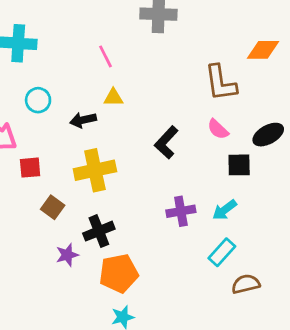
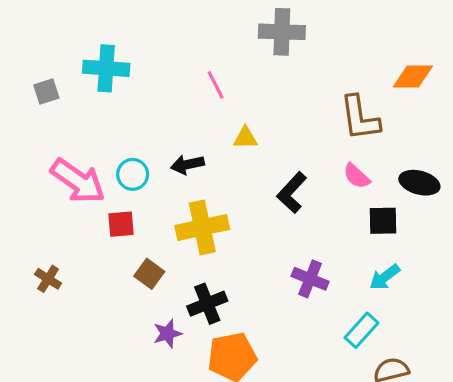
yellow triangle: (113, 97) -> (245, 138), moved
cyan circle: (38, 100) -> (133, 174), moved
black ellipse: (268, 135) -> (419, 183), turned 44
cyan arrow: (225, 210) -> (385, 277), moved
purple cross: (181, 211) -> (310, 279), turned 32

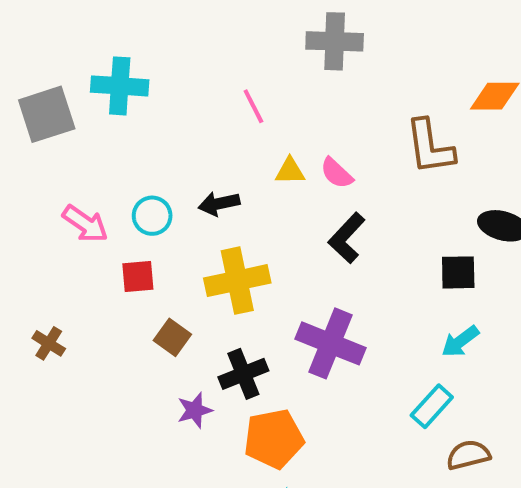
gray square: (46, 91) -> (47, 114), size x1.8
pink semicircle: (356, 176) -> (337, 173), moved
pink arrow: (78, 181) -> (85, 224), size x0.7
purple cross: (310, 279) -> (331, 343), moved, size x1.5

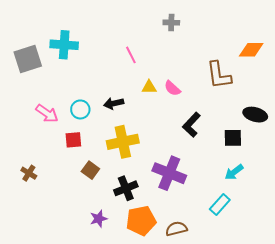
gray cross: (335, 41) -> (171, 23), size x0.6
black L-shape: (347, 238) -> (192, 125), moved
purple star: (195, 410) -> (99, 219), moved
brown semicircle: (468, 455) -> (176, 229), moved

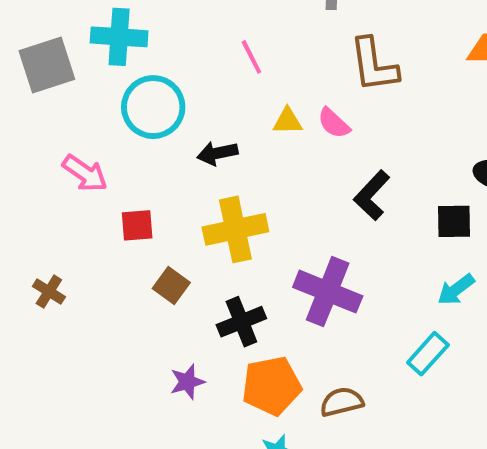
brown L-shape: (219, 75) -> (374, 65), moved
cyan circle: (80, 109) -> (153, 107), moved, size x1.6

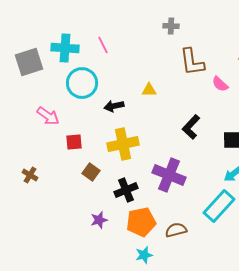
pink line: (251, 57) -> (103, 45), moved
pink semicircle: (334, 123) -> (220, 84), moved
cyan rectangle: (428, 354) -> (219, 206), size x1.5

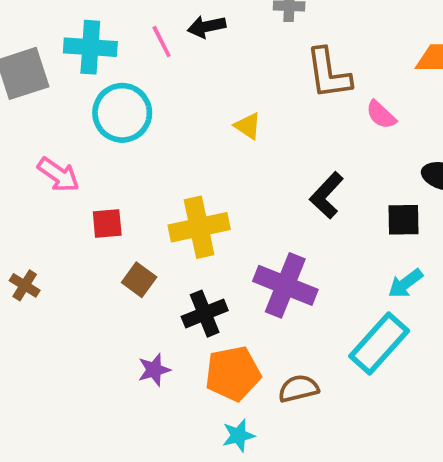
yellow triangle: (149, 90) -> (248, 126), turned 35
black arrow: (114, 106) -> (207, 27), moved

